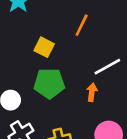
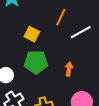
white line: (107, 67) -> (81, 32), moved

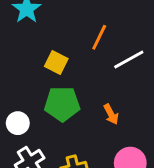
orange arrow: (69, 69) -> (111, 114), turned 144

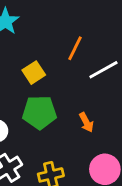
yellow square: (56, 62) -> (34, 73), turned 30

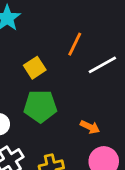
orange arrow: (86, 122) -> (90, 127), moved, turned -36

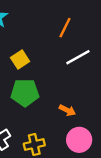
orange line: (75, 44) -> (65, 28), moved

